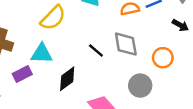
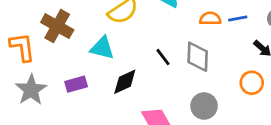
orange circle: (163, 58) -> (252, 83), moved
purple rectangle: (22, 74) -> (76, 84), moved

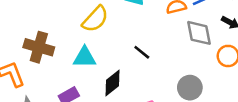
gray diamond: (198, 57) -> (199, 33), moved

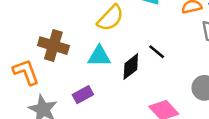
black diamond: (112, 83) -> (131, 67), moved

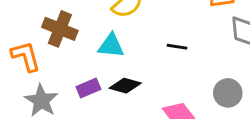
black line: (157, 52) -> (177, 47), turned -36
black diamond: (131, 67) -> (125, 86), moved, turned 48

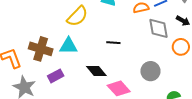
brown cross: (60, 29) -> (41, 49), moved
black diamond: (125, 86) -> (96, 71), moved, turned 40

